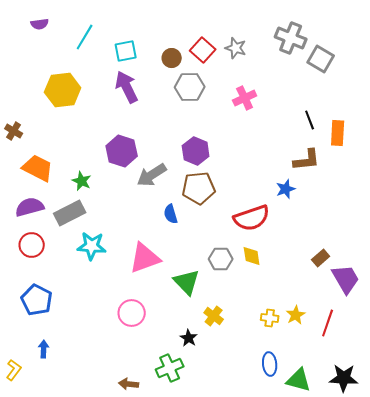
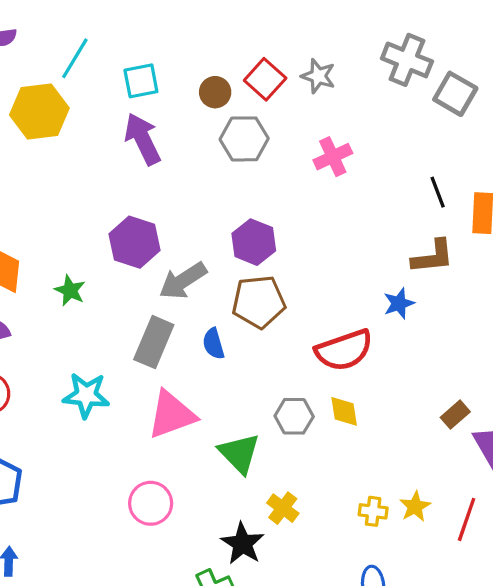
yellow hexagon: (63, 90) -> (39, 112), moved
gray rectangle: (70, 213) -> (154, 342), moved, turned -40
black star: (189, 338) -> (243, 544), size x1.5

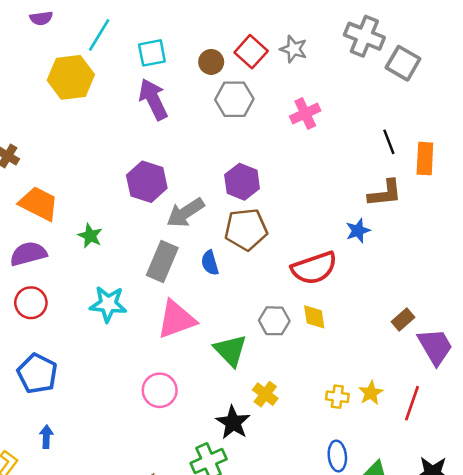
green star: (70, 290) -> (90, 236), moved

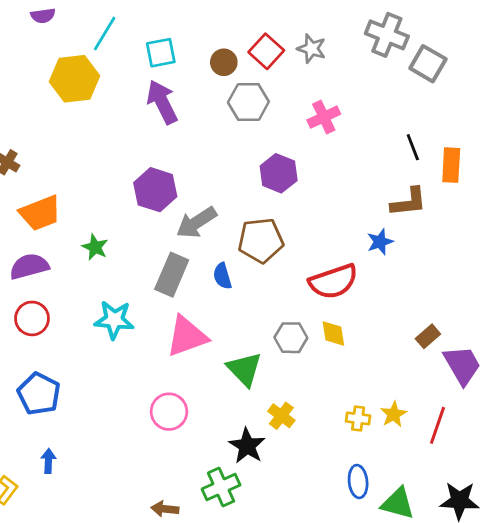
purple hexagon: (242, 182) -> (279, 173), moved
orange trapezoid: (39, 204) -> (40, 213), turned 132

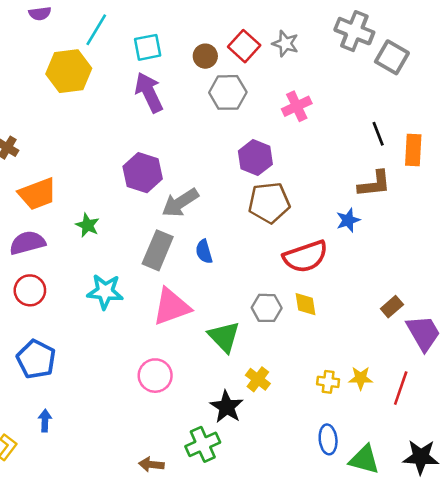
brown pentagon: (261, 240) -> (269, 203), moved
yellow star: (394, 414) -> (361, 378), turned 30

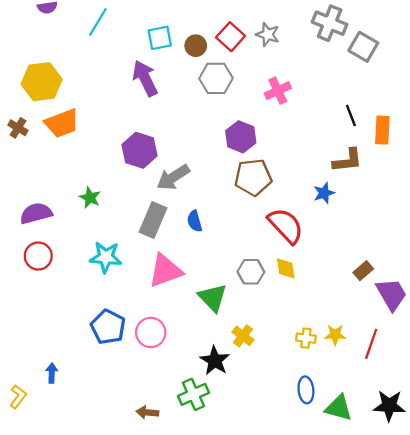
cyan square: (148, 47) -> (160, 38), moved
yellow hexagon: (69, 71) -> (42, 82), moved
orange trapezoid: (37, 194) -> (62, 123), moved
red semicircle: (305, 257) -> (286, 226), turned -114
blue pentagon: (36, 359) -> (108, 327), moved

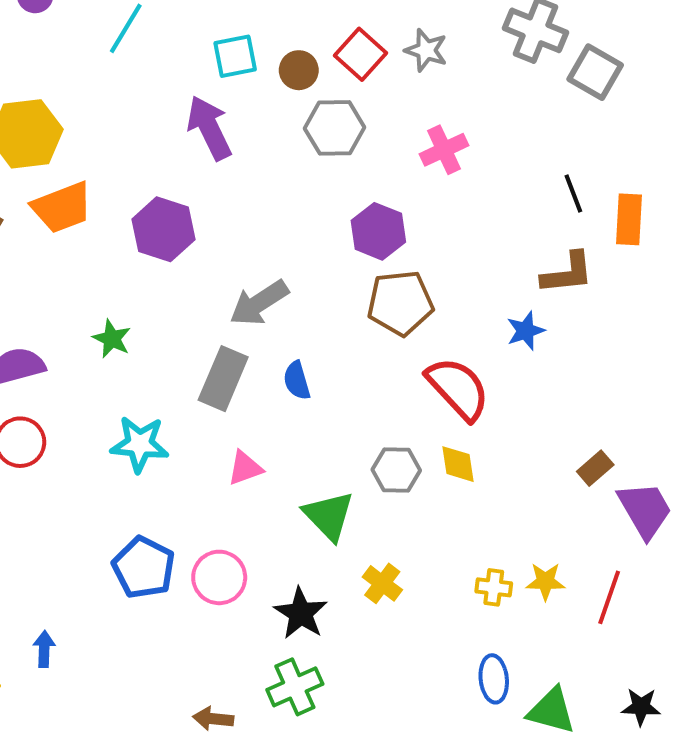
purple hexagon: (139, 150) -> (164, 229), moved
pink triangle: (165, 271) -> (245, 468), size x0.6
black star: (215, 361) -> (301, 613), moved
black star: (389, 406) -> (641, 707), size x0.7

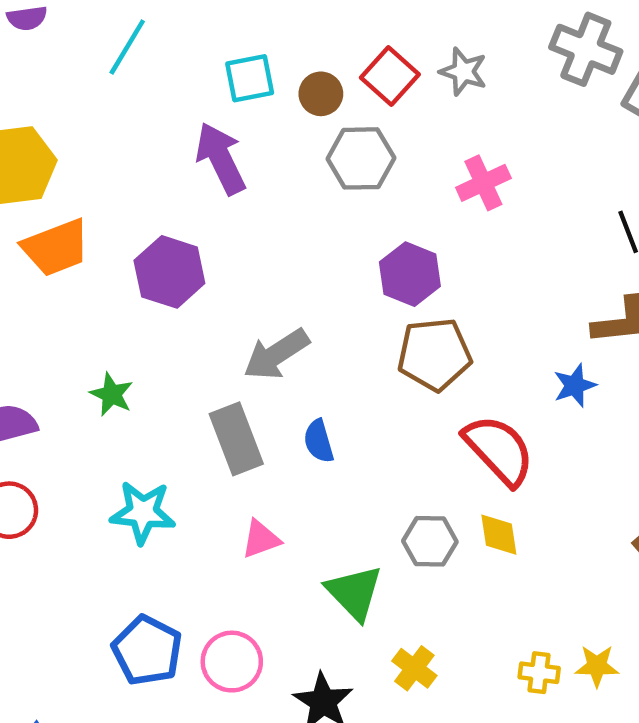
gray rectangle: (223, 379) -> (236, 439), turned -44

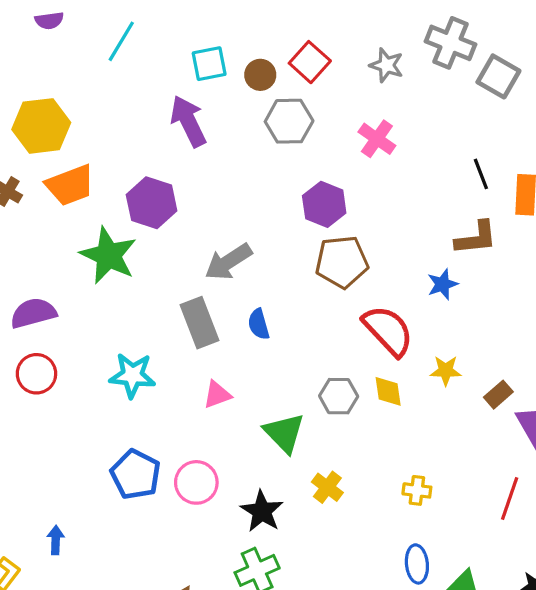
gray star: (463, 72) -> (387, 65), moved
pink cross: (483, 183) -> (377, 139), turned -30
green star: (112, 394) -> (108, 255), moved, size x1.8
yellow star: (597, 666) -> (446, 371), moved

